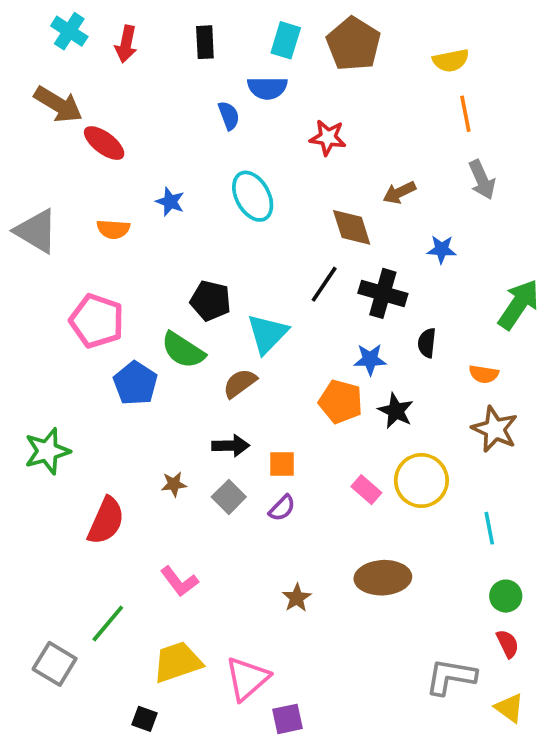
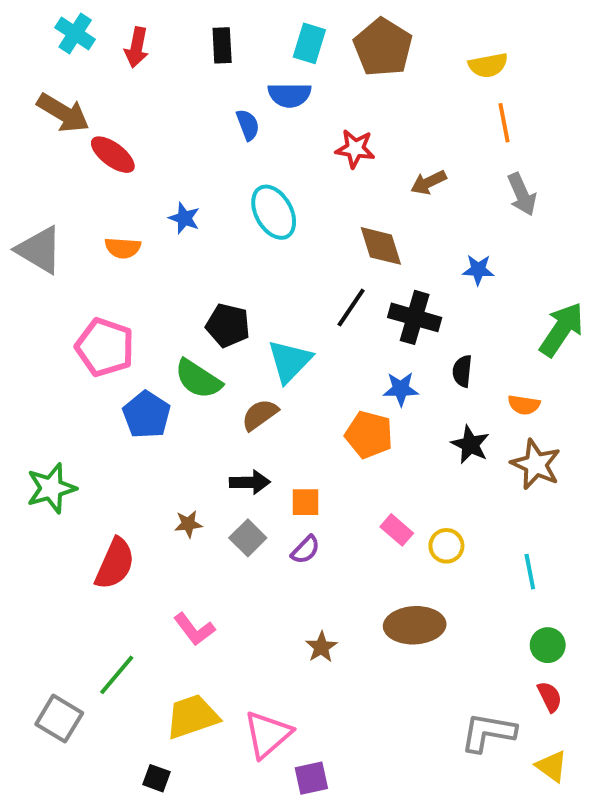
brown arrow: (399, 193) -> (429, 182), moved
black star: (396, 411) -> (470, 445), moved
yellow circle: (421, 480) -> (446, 546), moved, size x0.6

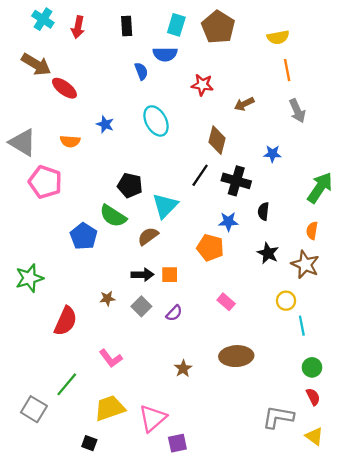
brown diamond: (381, 246) -> (217, 140), turned 32
pink pentagon: (105, 347) -> (45, 182), moved
orange semicircle: (524, 405) -> (312, 231), moved, turned 90
orange square: (305, 502) -> (170, 275), moved
yellow circle: (446, 546) -> (286, 301), moved

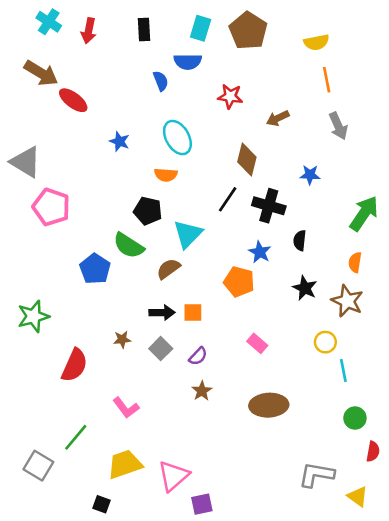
orange semicircle: (70, 141) -> (166, 175), moved
blue star: (228, 222) -> (260, 252), turned 30
brown star: (183, 369) -> (202, 391), moved
red semicircle: (313, 397) -> (373, 451), moved, turned 36

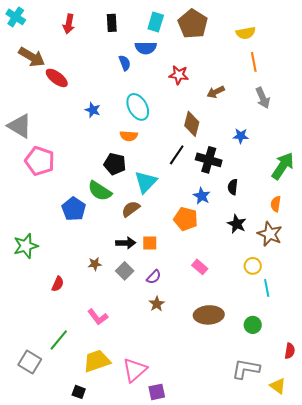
cyan cross: (49, 22) -> (16, 17), moved
red semicircle: (74, 365) -> (58, 284), size x0.6
green circle: (355, 418) -> (253, 325), moved

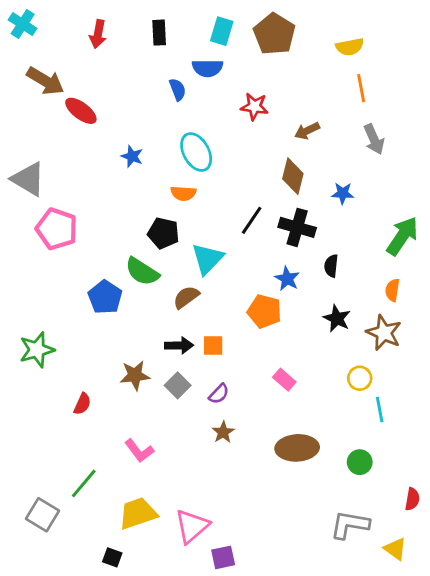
brown diamond: (192, 124) -> (293, 176), moved
brown star: (95, 264) -> (135, 375), size x1.5

